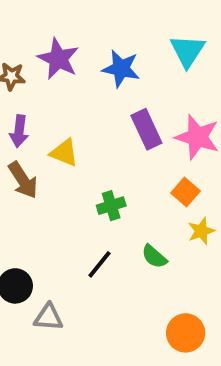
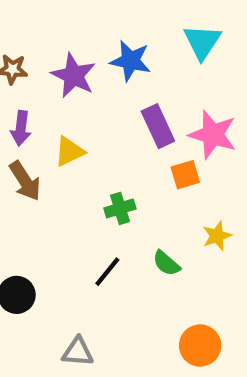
purple star: (58, 59) -> (74, 76), moved
yellow triangle: (64, 153) -> (69, 151), turned -48
orange square: (186, 192) -> (185, 175), moved, turned 32
gray triangle: (48, 317) -> (78, 352), moved

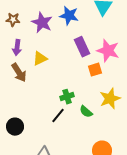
green cross: (120, 208) -> (67, 97), moved
yellow star: (217, 236) -> (110, 99), size x1.5

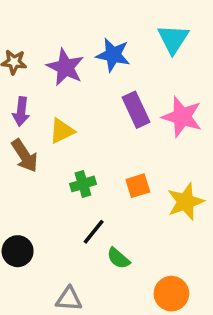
orange square: (95, 70) -> (138, 186), moved
green cross: (67, 97) -> (83, 184), moved
green semicircle: (86, 112) -> (118, 258), moved

